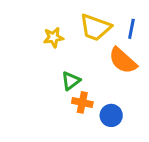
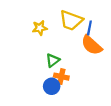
blue line: (131, 29) -> (89, 28), moved
blue circle: (111, 115) -> (52, 86), moved

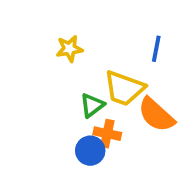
yellow trapezoid: (71, 20) -> (124, 88), moved
orange semicircle: (92, 45) -> (156, 115), moved

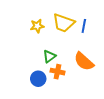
yellow trapezoid: (124, 88) -> (64, 23), moved
blue circle: (90, 151) -> (38, 79), moved

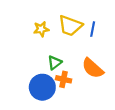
blue circle: (38, 79) -> (42, 87), size x1.5

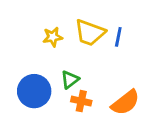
orange semicircle: (93, 68) -> (125, 103), moved, turned -80
blue circle: (42, 87) -> (34, 91), moved

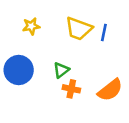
yellow star: (53, 37) -> (31, 26), moved
blue circle: (34, 91) -> (19, 70), moved

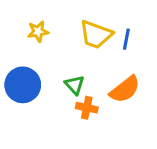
green triangle: (61, 70) -> (75, 85), turned -36
orange semicircle: (110, 90) -> (125, 89), moved

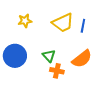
yellow trapezoid: (96, 35) -> (63, 23), turned -45

